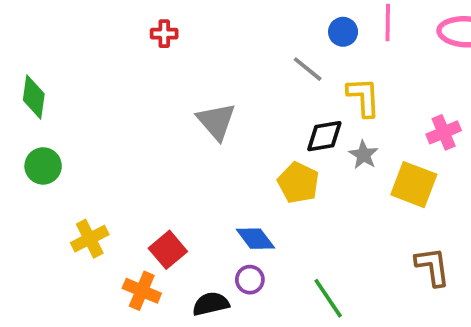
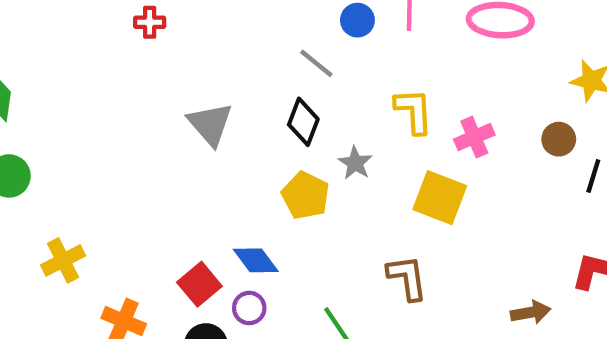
yellow L-shape: (364, 97) -> (414, 111), moved
black diamond: (324, 136) -> (303, 122), moved, turned -60
gray star: (364, 155) -> (355, 163), moved
red square: (168, 250) -> (199, 284), moved
brown L-shape: (432, 267) -> (407, 278), moved

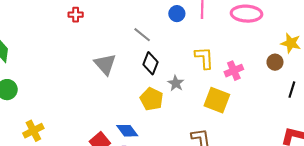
gray line: (316, 63) -> (142, 35), moved
brown circle: (559, 139) -> (275, 62), moved

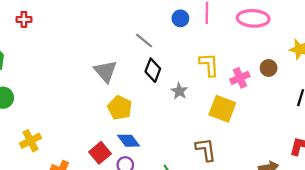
red cross: (76, 15) -> (24, 19), moved
brown circle: (275, 62) -> (269, 68), moved
yellow pentagon: (152, 99) -> (120, 108), moved

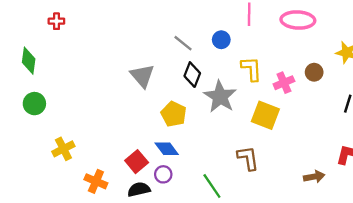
blue circle: (180, 18) -> (221, 40), moved
gray star: (179, 91) -> (220, 97), size x1.8
yellow pentagon: (120, 108) -> (174, 114), moved

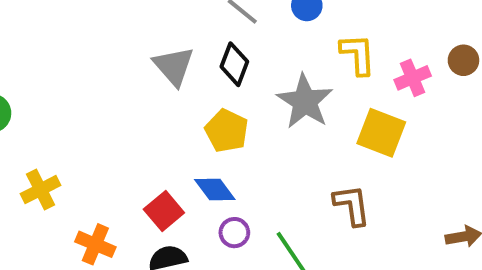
black diamond: (192, 75) -> (234, 64), moved
purple circle: (163, 174) -> (234, 233), moved

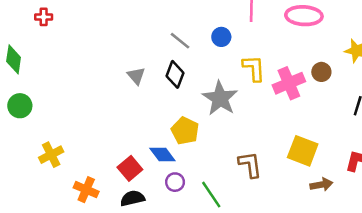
gray triangle: (174, 66) -> (136, 76), size x0.7
pink cross: (413, 78) -> (289, 83), size x1.4
yellow pentagon: (227, 131) -> (185, 131), moved
yellow square: (381, 133) -> (303, 151), moved

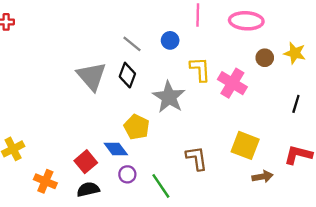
brown circle: (321, 72) -> (265, 58), moved
gray triangle: (136, 76) -> (92, 76), size x1.8
pink cross: (289, 83) -> (232, 83), turned -36

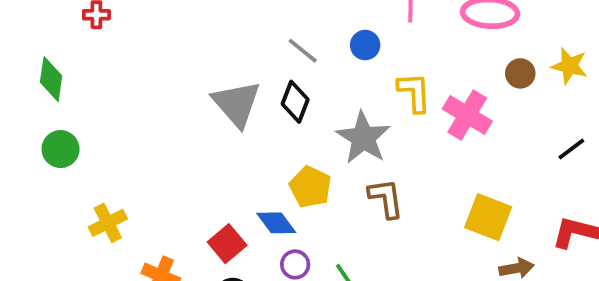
black line: (296, 104) -> (571, 149), turned 36
brown L-shape: (197, 158) -> (386, 198), moved

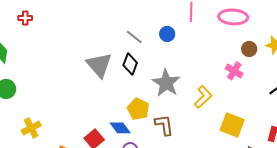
yellow L-shape: (414, 92) -> (203, 97), moved, turned 50
pink cross: (467, 115) -> (234, 71), moved, size x0.7
brown L-shape: (386, 198) -> (164, 125), moved

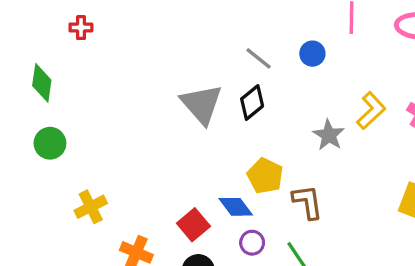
black diamond: (130, 64) -> (252, 102), turned 30
gray star: (166, 83) -> (329, 135), moved, size x0.7
yellow L-shape: (203, 97) -> (371, 111), moved

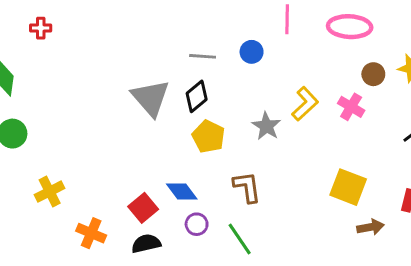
gray line: (259, 58) -> (203, 56), turned -35
yellow pentagon: (265, 176) -> (208, 137), moved

